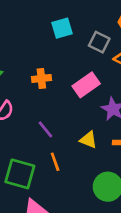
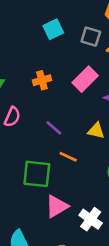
orange line: (55, 162) -> (68, 157), turned -36

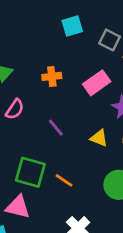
orange line: (68, 157) -> (64, 180), moved
pink triangle: (57, 206) -> (18, 207), moved, turned 35

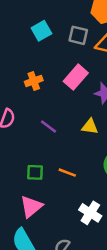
green square: (30, 172) -> (35, 172), size x0.6
pink triangle: (18, 207) -> (31, 207), turned -40

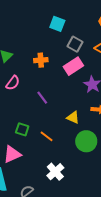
cyan square: (41, 31) -> (57, 24), turned 35
gray square: (78, 35) -> (75, 44), moved
yellow triangle: (90, 126) -> (73, 117), moved

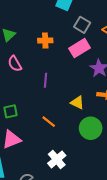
pink semicircle: (13, 83) -> (15, 64), turned 112
purple line: (42, 98) -> (45, 80), turned 40
green square: (22, 129) -> (10, 111), moved, turned -32

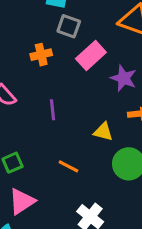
gray square: (82, 25) -> (69, 26), moved

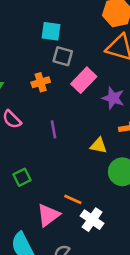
orange line: (68, 166) -> (73, 199), moved
pink triangle: (22, 201) -> (48, 215), moved

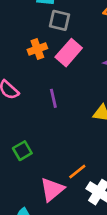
pink rectangle: (84, 80) -> (69, 53), moved
orange line: (73, 199) -> (77, 172), turned -60

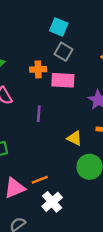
pink rectangle: (69, 53) -> (63, 80), turned 35

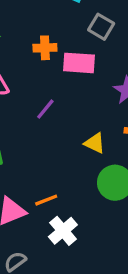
gray square: (63, 52) -> (101, 27), moved
purple line: (39, 114) -> (45, 109), turned 35

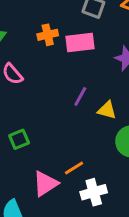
purple line: (45, 109) -> (80, 96), moved
white cross: (63, 231) -> (94, 192), turned 35

